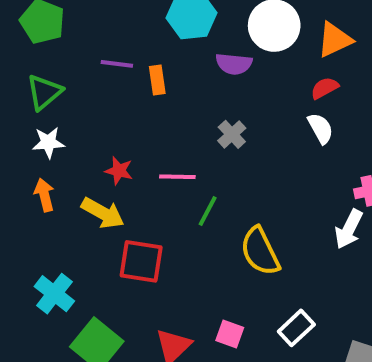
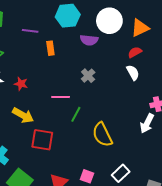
purple line: (117, 64) -> (30, 31), moved
red star: (119, 171) -> (21, 84), moved

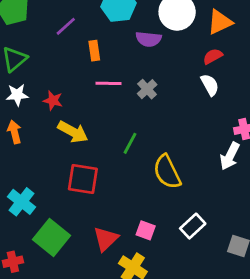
purple line: (30, 31) -> (66, 26), turned -49
pink line: (61, 97) -> (109, 83), moved
yellow arrow: (23, 115) -> (73, 132), moved

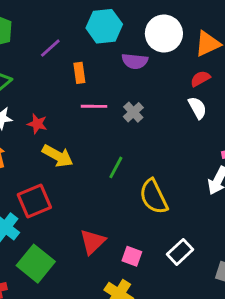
red square: (83, 179) -> (34, 201), moved, turned -32
red triangle: (106, 239) -> (93, 242), moved

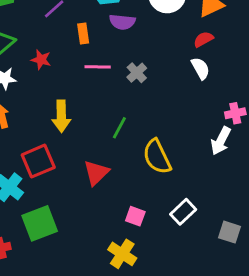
purple semicircle: (135, 61) -> (122, 22), moved
red star: (37, 124) -> (41, 60), moved
yellow arrow: (58, 156) -> (61, 116), turned 60
red triangle: (93, 242) -> (96, 173), moved
green square: (36, 264) -> (40, 223), turned 30

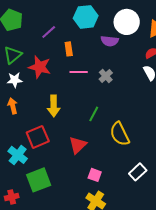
purple semicircle: (122, 22) -> (110, 41), moved
red star: (41, 60) -> (40, 67), size x1.6
pink square: (135, 216) -> (95, 175), moved

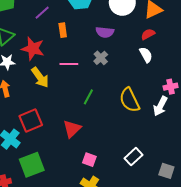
purple semicircle: (110, 41) -> (105, 32), moved
pink line: (79, 72) -> (69, 64), moved
yellow arrow: (54, 106) -> (40, 77), moved, turned -35
yellow semicircle: (120, 134) -> (129, 100), moved

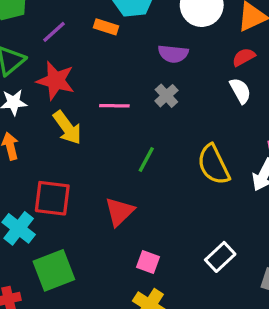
purple line: (42, 13) -> (54, 32), moved
orange rectangle: (63, 30) -> (106, 27), moved, turned -64
red square: (31, 121) -> (52, 198), turned 30

